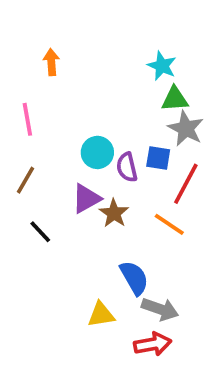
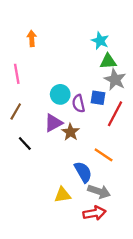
orange line: (169, 224) -> (104, 155), moved

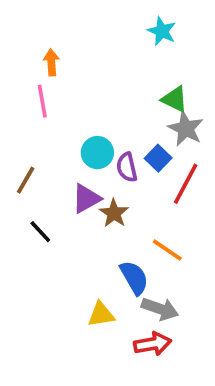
cyan star: (100, 41) -> (162, 31), moved
green triangle: (108, 61) -> (175, 99), turned 30
pink line: (17, 74) -> (42, 101), moved
blue square: (98, 98) -> (158, 158), turned 35

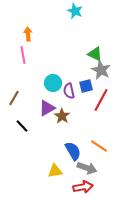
cyan star: (162, 31) -> (75, 11), moved
blue square: (158, 158) -> (86, 86), turned 32
orange line: (167, 250) -> (99, 146), moved

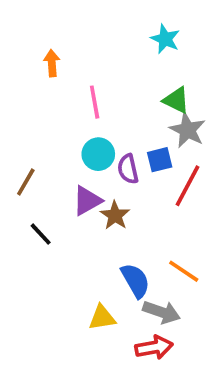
cyan star: (75, 11) -> (165, 39), moved
pink line: (23, 55) -> (95, 102), moved

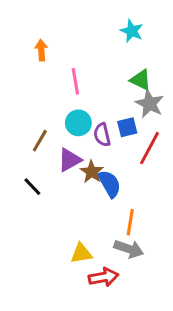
brown line: (26, 182) -> (40, 141), moved
orange line: (184, 271) -> (130, 222), moved, turned 65
blue semicircle: (135, 280) -> (109, 184), moved
red arrow: (154, 347) -> (104, 277), moved

